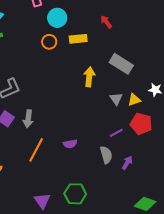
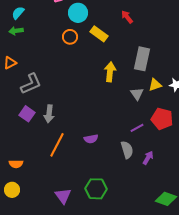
yellow rectangle: (78, 39) -> (99, 34), turned 42
gray rectangle: (121, 64) -> (142, 59), turned 70
yellow triangle: (134, 100) -> (155, 85), moved

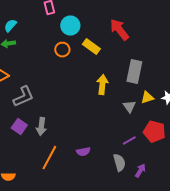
red arrow: (127, 17) -> (119, 30), size x1.6

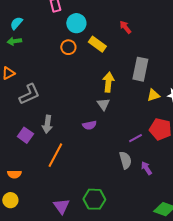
red arrow: (119, 30) -> (125, 27), size x0.6
gray triangle: (129, 107) -> (103, 104), moved
purple square: (19, 127) -> (25, 135), moved
purple semicircle: (83, 152) -> (89, 125), moved
purple arrow: (140, 171) -> (146, 168), turned -64

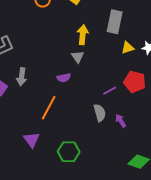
orange line: (55, 155) -> (49, 108), moved
purple triangle: (61, 206) -> (32, 140), moved

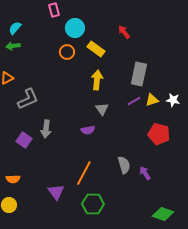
yellow arrow: (83, 35) -> (97, 80), moved
purple line: (110, 91) -> (134, 101), moved
orange line: (49, 108) -> (84, 173), moved

